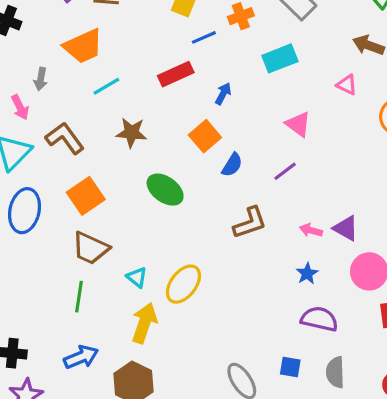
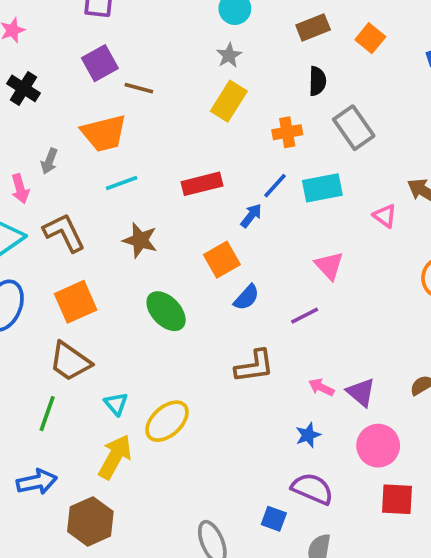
blue line: (204, 37) -> (275, 186), moved, turned -35
pink triangle: (347, 85) -> (385, 216), moved
blue square: (290, 367) -> (274, 519), moved

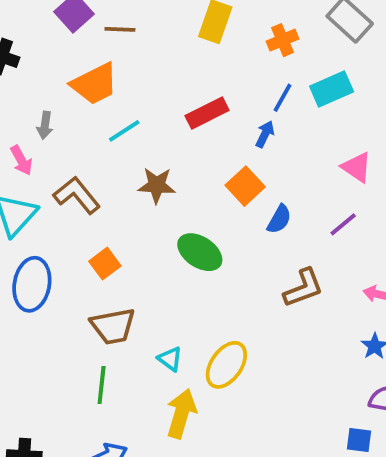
orange square: (76, 302) -> (105, 264), size x0.7
brown trapezoid: (70, 361) -> (113, 326), turned -33

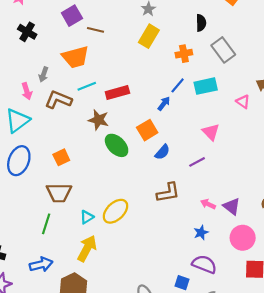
red rectangle: (207, 113) -> (117, 93), moved
brown L-shape: (77, 195) -> (58, 100), moved, turned -40
green ellipse: (200, 252) -> (117, 145), moved
cyan triangle: (170, 359) -> (87, 217), turned 40
yellow ellipse: (226, 365) -> (115, 211), moved

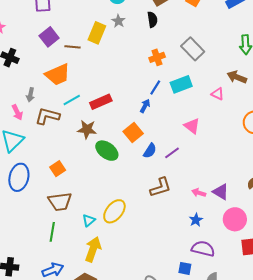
black semicircle: (201, 23) -> (152, 20), moved
yellow rectangle: (149, 36) -> (97, 33), moved
purple line: (197, 162) -> (172, 153), moved

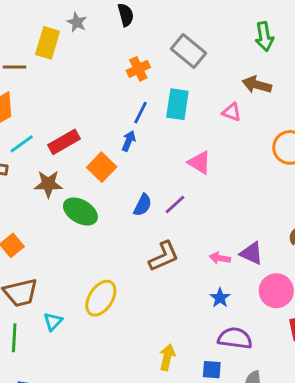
cyan rectangle: (181, 84) -> (177, 104), turned -55
orange square: (133, 132) -> (102, 167), moved
cyan triangle: (89, 220) -> (53, 322), moved
yellow arrow: (93, 249) -> (167, 357), moved, size x0.7

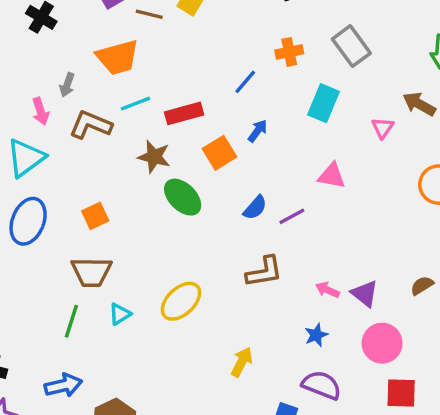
pink triangle: (232, 112) -> (383, 128), turned 30
blue line: (140, 113) -> (245, 82), moved
pink triangle: (200, 163) -> (332, 176), turned -35
yellow arrow: (167, 357) -> (242, 362), moved

